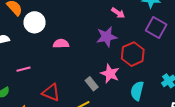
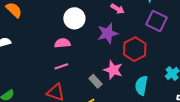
white circle: (35, 22) -> (74, 18), moved
pink line: (24, 69) -> (61, 66), moved

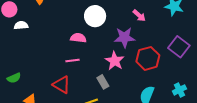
purple square: (156, 21) -> (179, 47), moved
pink star: (113, 70) -> (115, 61), moved

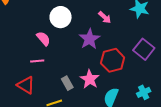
purple star: (124, 37) -> (90, 39), turned -30
pink semicircle: (78, 38) -> (43, 39), turned 42
pink star: (115, 61) -> (90, 79), moved

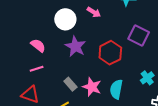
white circle: (61, 17) -> (65, 19), moved
purple star: (90, 39) -> (75, 46), moved
pink star: (90, 79) -> (92, 87), moved

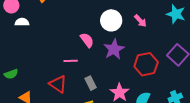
pink semicircle: (38, 45) -> (87, 40), moved
gray rectangle: (70, 84) -> (91, 83), moved

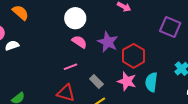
white circle: (111, 20) -> (75, 18), moved
red hexagon: (146, 64) -> (134, 56), moved

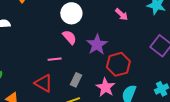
gray rectangle: (96, 82) -> (76, 80), turned 56

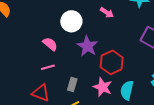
white circle: (71, 13) -> (71, 21), moved
pink semicircle: (69, 37) -> (50, 44), moved

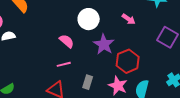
pink arrow: (107, 13) -> (129, 19), moved

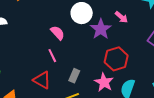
purple star: (104, 44) -> (101, 29), moved
pink line: (64, 64) -> (52, 56), turned 72

